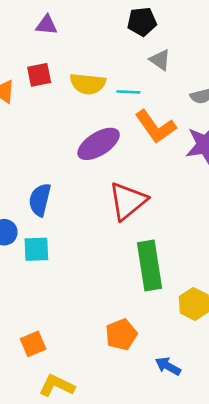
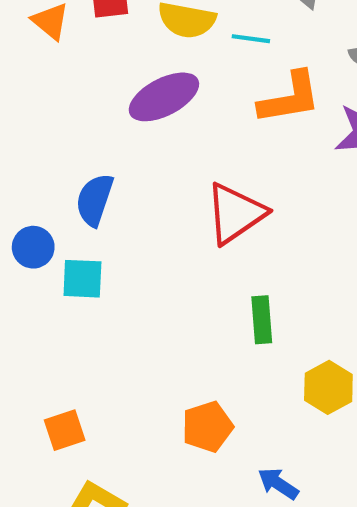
orange L-shape: (155, 127) -> (290, 98), turned -69
purple ellipse: (99, 144) -> (164, 97), moved
green rectangle: (150, 266) -> (262, 320), size x0.6

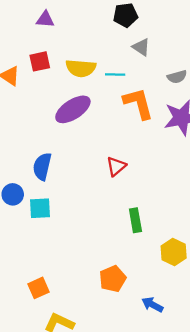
orange L-shape: (290, 98) -> (138, 103), turned -90
red triangle: (235, 213) -> (116, 166), size x0.6

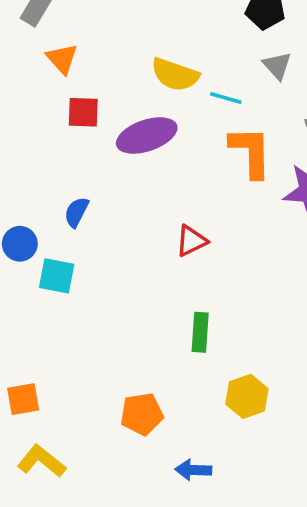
red square: (40, 61) -> (83, 112), moved
blue semicircle: (42, 167) -> (76, 212), size x0.7
blue arrow: (152, 305) -> (193, 470), turned -40

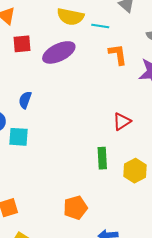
orange L-shape: (251, 152) -> (118, 54), size x0.7
red triangle: (191, 241) -> (122, 121), moved
yellow hexagon: (247, 396) -> (135, 171), moved

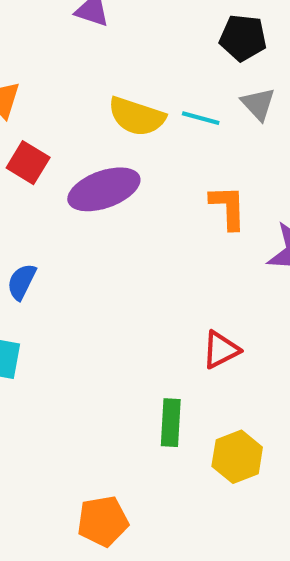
cyan line: (100, 26) -> (201, 118), moved
red square: (22, 44) -> (28, 163), turned 30

